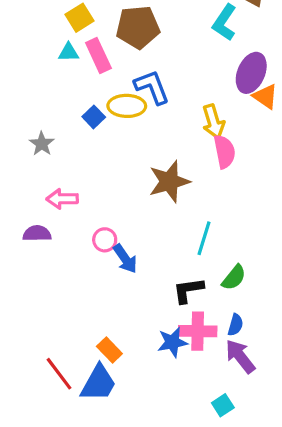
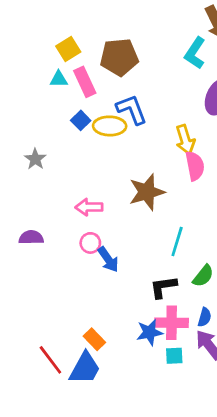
blue square: (94, 117) -> (81, 120), moved
pink arrow: (62, 199) -> (89, 207), moved
cyan square: (223, 405) -> (174, 356), moved, turned 30

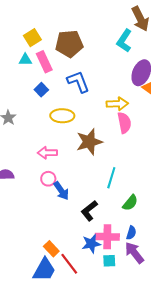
yellow ellipse: (110, 126) -> (62, 116), moved
yellow arrow: (185, 140) -> (117, 104), turned -75
black L-shape: (163, 287) -> (89, 211), moved, turned -30
red line: (50, 360) -> (69, 264), moved

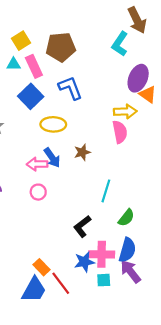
blue square: (41, 90) -> (31, 96), size x1.6
yellow arrow: (117, 104) -> (125, 111), moved
brown star: (89, 142) -> (82, 152), size x0.6
blue arrow: (61, 191) -> (52, 158), moved
blue semicircle: (131, 233) -> (127, 250), size x1.6

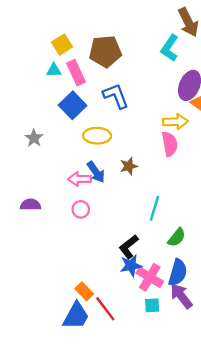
pink cross: (102, 254) -> (150, 277), turned 30
blue star: (84, 262) -> (131, 266), moved

